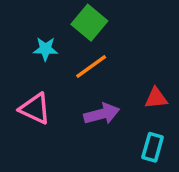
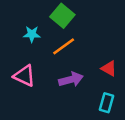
red triangle: (156, 98) -> (109, 68), turned 35

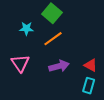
red triangle: (109, 68) -> (91, 65), moved
pink triangle: (24, 76) -> (20, 63), turned 30

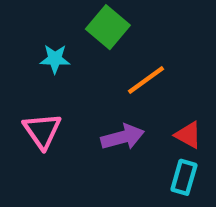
orange line: (53, 39) -> (146, 80), moved

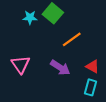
cyan star: (55, 59) -> (30, 17), moved
purple arrow: (123, 137) -> (60, 68), turned 48

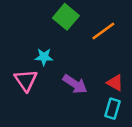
cyan star: (30, 17) -> (44, 57), moved
orange line: (72, 39) -> (103, 31), moved

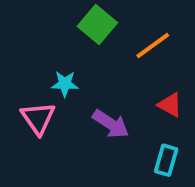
red triangle: (115, 83) -> (170, 105), moved

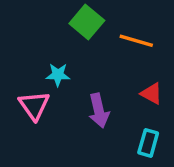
orange line: (153, 45) -> (136, 41), turned 52
purple arrow: (111, 124) -> (99, 111), turned 44

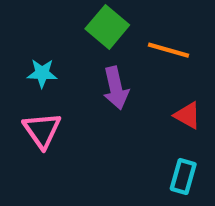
cyan star: (58, 75) -> (42, 73), moved
purple arrow: (99, 111) -> (116, 88), moved

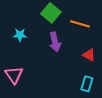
pink triangle: (42, 130) -> (14, 75), moved

